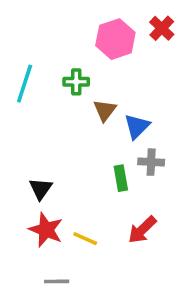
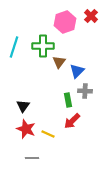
green cross: (76, 82) -> (43, 46), size x1.5
red arrow: (142, 230) -> (72, 121), moved

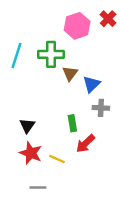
green rectangle: (68, 100) -> (72, 123), moved

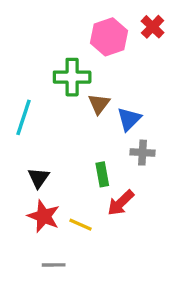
cyan line: (17, 56) -> (23, 117), moved

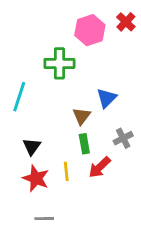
brown triangle: (99, 104) -> (82, 116), moved
gray cross: (143, 153) -> (123, 138), moved, turned -30
yellow line: (80, 225) -> (66, 171), moved, turned 60

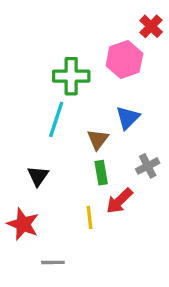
pink hexagon: (90, 30) -> (124, 60), moved
cyan line: (19, 97) -> (56, 119), moved
yellow line: (66, 171) -> (89, 217), moved
red star: (36, 178) -> (23, 224), moved

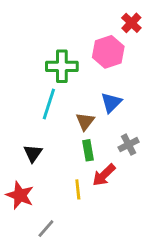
gray line: (53, 262) -> (46, 229), turned -48

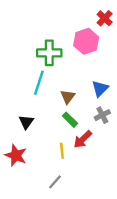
blue triangle: (111, 103) -> (100, 89), moved
green rectangle: (88, 150) -> (70, 120), turned -35
gray line: (46, 229) -> (55, 182), moved

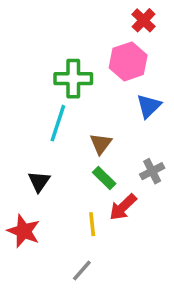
red cross: (105, 18) -> (144, 20), moved
blue triangle: (100, 89) -> (149, 106), moved

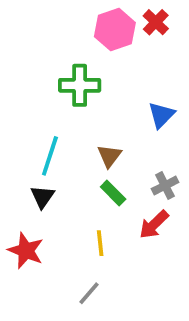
pink hexagon: (128, 61) -> (115, 30), moved
cyan line: (58, 123) -> (50, 156), moved
red arrow: (123, 207) -> (154, 225), moved

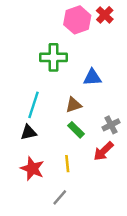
blue triangle: (161, 115) -> (92, 77), moved, turned 42
brown triangle: (109, 156) -> (73, 105), turned 35
black triangle: (43, 197) -> (29, 132), turned 42
red star: (26, 251) -> (32, 169), moved

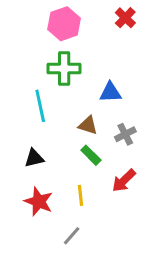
pink hexagon: (77, 20) -> (64, 24), moved
cyan line: (34, 105) -> (40, 106), moved, turned -30
brown triangle: (73, 105) -> (88, 125), turned 35
gray cross: (111, 125) -> (125, 134), moved

